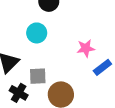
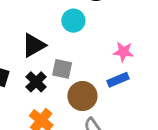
blue rectangle: (102, 67) -> (118, 80), moved

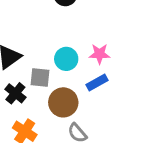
cyan circle: (73, 21) -> (66, 59), moved

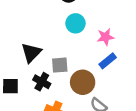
cyan circle: (66, 59) -> (75, 23), moved

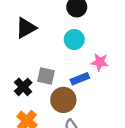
black triangle: (31, 53) -> (26, 28), moved
blue rectangle: (108, 61) -> (80, 79), moved

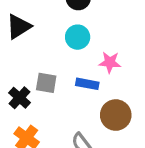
blue rectangle: (80, 79) -> (87, 84), turned 36
brown circle: (63, 100) -> (116, 115), moved

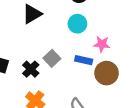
gray square: (46, 83) -> (52, 58), turned 35
brown circle: (116, 115) -> (107, 73), moved

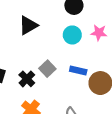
pink star: (102, 44) -> (99, 33), moved

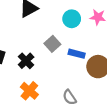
gray square: (47, 69) -> (52, 44), moved

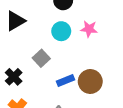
blue rectangle: (77, 54) -> (65, 80), moved, turned -35

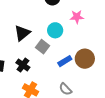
black triangle: (15, 21) -> (22, 33), moved
cyan circle: (61, 31) -> (55, 30), moved

